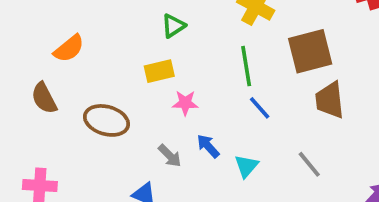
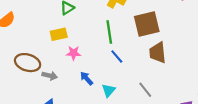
gray arrow: (170, 156) -> (50, 76), moved, turned -32

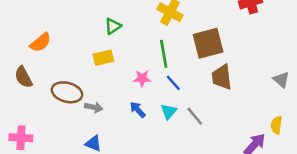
pink star: (73, 53) -> (142, 78), moved
cyan triangle: (109, 90) -> (169, 111), moved
gray line: (145, 90) -> (195, 116), moved

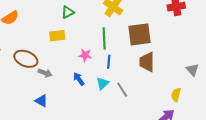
blue line: (173, 83) -> (109, 62), turned 40
yellow semicircle: (276, 125) -> (176, 95), moved

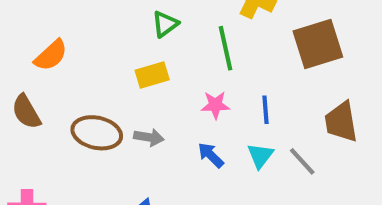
green line: (104, 38) -> (226, 48), moved
brown trapezoid: (147, 62) -> (341, 122), moved
gray arrow: (45, 73) -> (149, 137), moved

